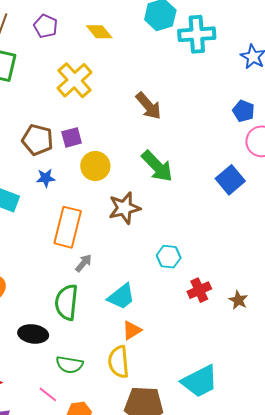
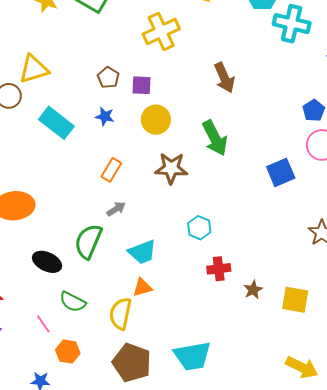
brown pentagon: (37, 140) -> (108, 78), size x0.7
orange rectangle: (68, 227) -> (111, 170), size x0.6

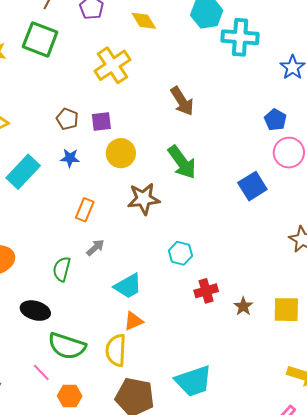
cyan rectangle: (56, 123) -> (23, 172), turned -76
green semicircle: (88, 241) -> (62, 269), moved, size x0.7
green semicircle: (73, 302) -> (67, 346), size x1.4

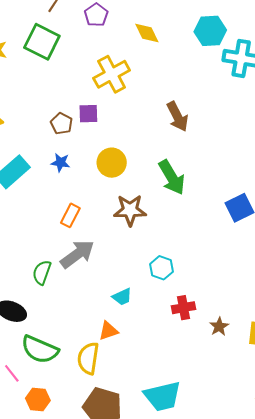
purple square: (101, 121) -> (88, 114), moved
gray arrow: (95, 248) -> (77, 254), size x1.8
cyan trapezoid: (128, 286) -> (122, 297), moved, size x0.7

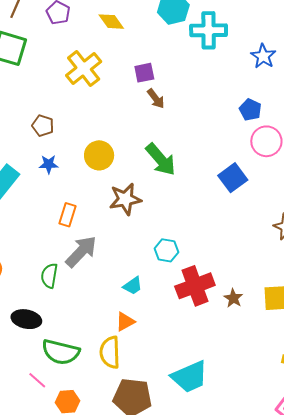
purple square: (88, 114) -> (144, 73), moved
brown arrow: (177, 117) -> (156, 99), size x0.7
red cross: (183, 308) -> (195, 286), size x1.6

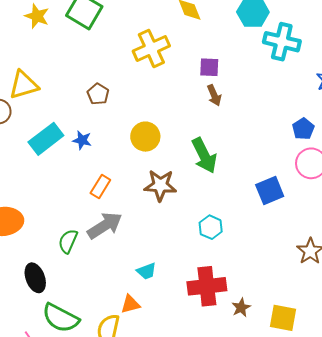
blue star: (49, 164) -> (82, 140), moved
cyan hexagon: (166, 250) -> (211, 227), moved
black ellipse: (26, 319) -> (35, 278), turned 44

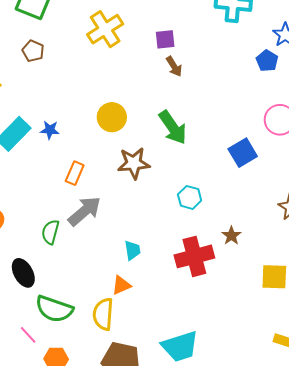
brown pentagon: (98, 94) -> (33, 51), moved
blue pentagon: (303, 129) -> (267, 61), moved
cyan trapezoid: (146, 271) -> (132, 250), turned -70
brown star: (241, 308) -> (231, 236), moved

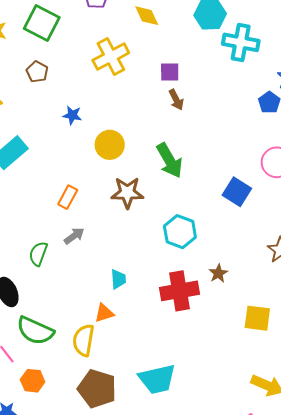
blue star: (50, 130) -> (72, 115), moved
blue square: (243, 153) -> (237, 192), turned -32
cyan hexagon: (190, 197) -> (180, 232), size x1.4
gray arrow: (85, 211) -> (74, 236), size x0.6

